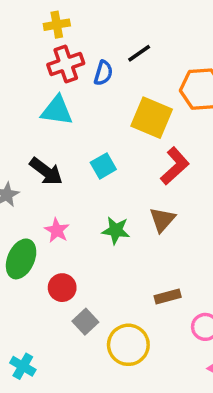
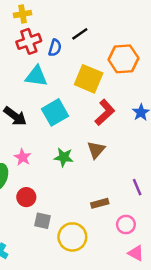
cyan triangle: (57, 111) -> (36, 76), moved
cyan square: (103, 166) -> (55, 112), size x1.5
gray square: (85, 322) -> (42, 221), turned -35

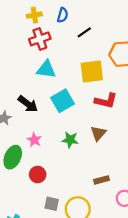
blue semicircle: (55, 48) -> (63, 15), moved
yellow square: (89, 79) -> (92, 71), turned -30
red L-shape: (105, 112) -> (106, 101), turned 55
gray square: (42, 221) -> (52, 204), moved

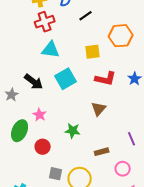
yellow square: (92, 71) -> (93, 52), size x0.7
green star: (70, 140) -> (73, 131), moved

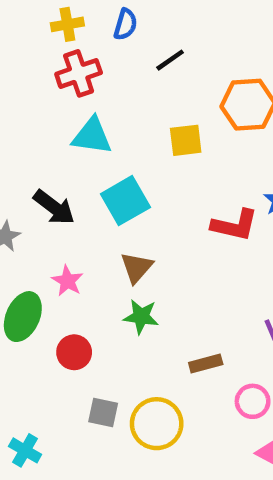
red L-shape: (106, 79) -> (235, 225), moved
brown triangle: (99, 109) -> (137, 268), moved

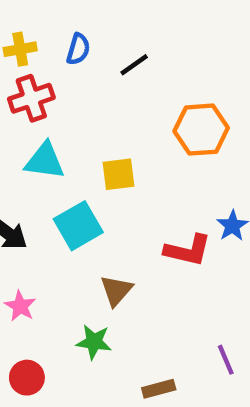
black line: (170, 60) -> (134, 65), moved
yellow square: (186, 140) -> (118, 174), moved
brown triangle: (137, 268) -> (116, 290), moved

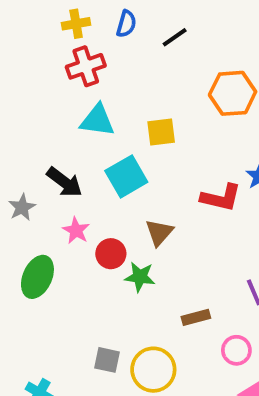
pink star: (20, 306) -> (76, 230), moved
red circle: (27, 378) -> (111, 254), moved

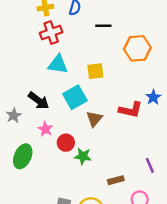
black line: (175, 37) -> (103, 26), moved, turned 35
brown triangle: (159, 232) -> (94, 119), moved

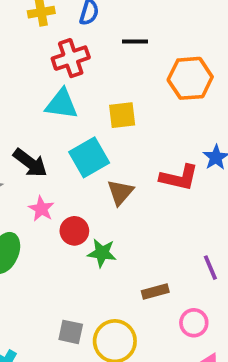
red cross: (51, 33) -> (71, 58), moved

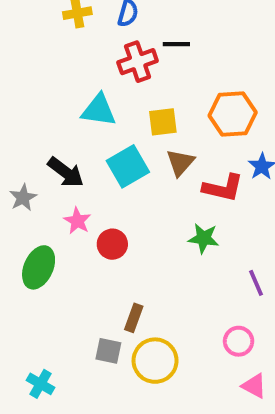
red cross: (71, 58) -> (138, 62), moved
orange hexagon: (190, 78) -> (233, 114), moved
brown triangle: (120, 192) -> (180, 163), moved
green star: (102, 253) -> (204, 238), moved
brown rectangle: (155, 292) -> (134, 318), moved, turned -55

